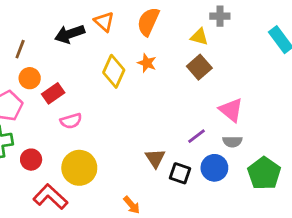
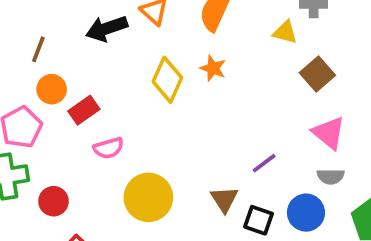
brown square: (199, 67) -> (317, 74), moved
purple line: (197, 136) -> (264, 163), moved
yellow circle: (79, 168) -> (148, 197), moved

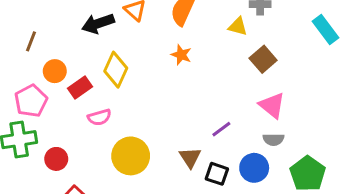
brown line: (38, 49) -> (31, 41), moved
yellow diamond: (167, 80) -> (116, 70), moved

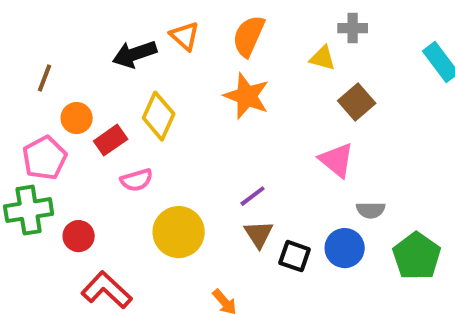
orange star: (181, 55) -> (247, 96), size x1.6
pink triangle: (272, 105) -> (337, 160), moved
purple line: (221, 129) -> (253, 196), moved

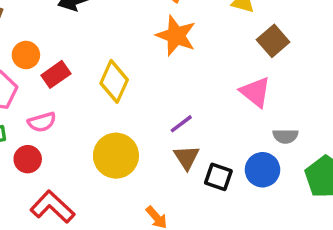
yellow diamond: (159, 116) -> (114, 81), moved
pink semicircle: (137, 180) -> (42, 122), moved

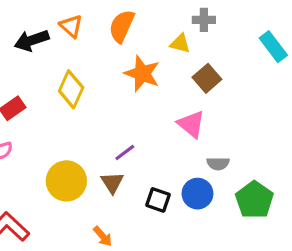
orange star: (176, 36) -> (142, 74), moved
yellow diamond: (114, 81) -> (71, 89), moved
brown triangle: (187, 157) -> (112, 183), moved

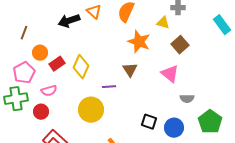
yellow diamond: (71, 89) -> (81, 67), moved
purple line: (125, 153) -> (109, 87), moved, turned 32
brown triangle: (112, 183) -> (130, 70), moved
blue circle: (197, 194) -> (174, 128), moved

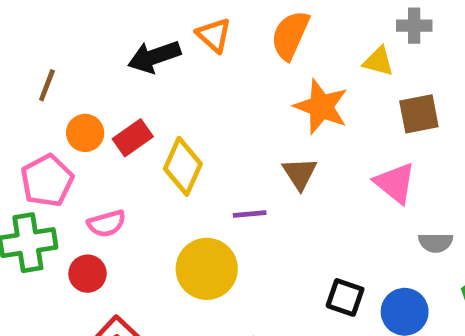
brown square: (180, 45) -> (419, 114), turned 30
red rectangle: (57, 64) -> (133, 138), moved

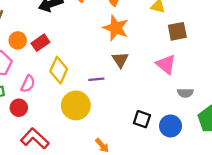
orange star: (321, 107) -> (116, 28), moved
yellow diamond: (183, 166) -> (59, 70), moved
pink semicircle: (107, 224) -> (28, 84), turned -48

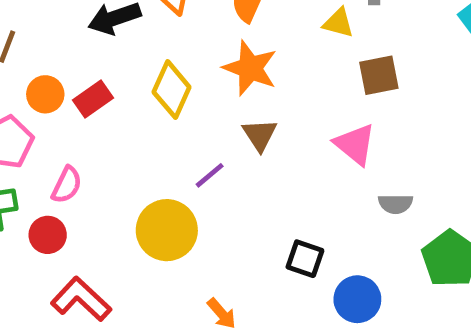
yellow diamond: (59, 70) -> (172, 90), moved
purple line: (96, 79) -> (210, 175), turned -35
blue circle: (170, 126) -> (357, 299), moved

